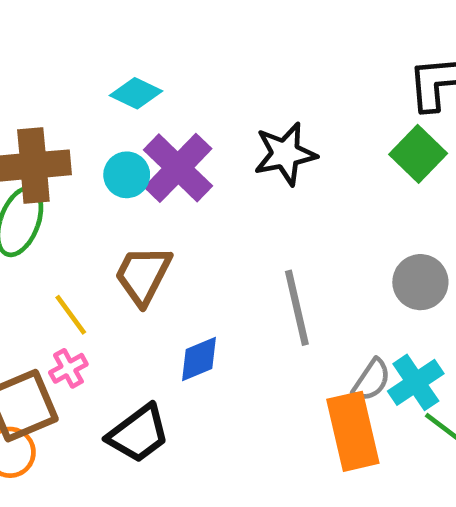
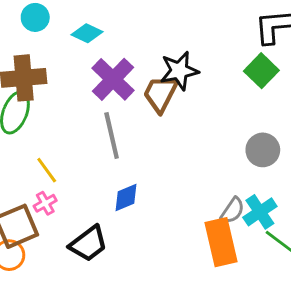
cyan circle: (127, 175) -> (35, 17), moved
brown trapezoid: (143, 275) -> (160, 94), moved
gray line: (297, 308) -> (112, 136), moved

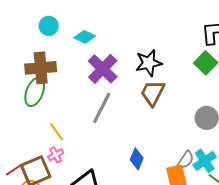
brown trapezoid: (160, 94) -> (153, 93), moved
gray line: (112, 136) -> (102, 108), turned 40
blue diamond: (126, 197) -> (137, 159), moved, turned -45

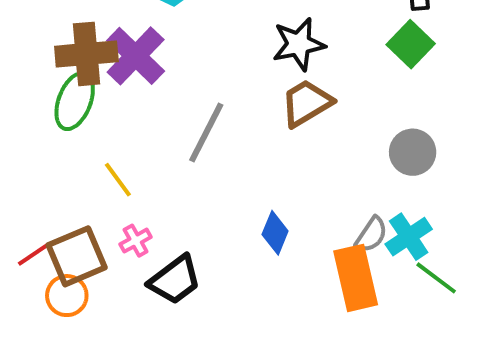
purple cross: (103, 69) -> (136, 56), moved
brown trapezoid: (153, 93) -> (306, 103), turned 32
pink cross: (56, 155) -> (136, 241), moved

